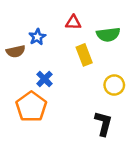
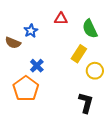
green semicircle: (108, 35) -> (90, 29), turned 72
brown semicircle: (16, 51) -> (13, 43), turned 35
yellow rectangle: (84, 55) -> (79, 54), moved, turned 54

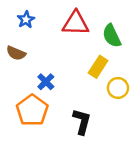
red triangle: (61, 19) -> (76, 23), size x1.6
blue star: (31, 31) -> (26, 20), moved
black L-shape: (86, 103) -> (82, 122), moved

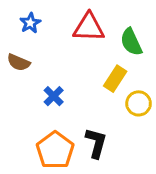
orange pentagon: (32, 110) -> (55, 150), moved

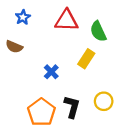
blue cross: (54, 96) -> (51, 72), moved
yellow circle: (139, 103) -> (104, 101), moved

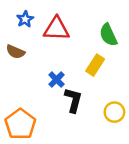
red triangle: (67, 20) -> (56, 29), moved
black L-shape: (72, 107) -> (73, 100), moved
orange pentagon: (41, 112) -> (20, 124), moved

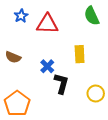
green semicircle: (108, 35) -> (92, 16), moved
brown semicircle: (15, 52) -> (13, 57), moved
yellow rectangle: (95, 65) -> (80, 54), turned -36

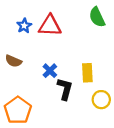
blue star: (21, 16) -> (24, 26), moved
yellow rectangle: (80, 54) -> (87, 73), moved

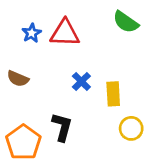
green semicircle: (97, 17) -> (126, 22), turned -30
blue cross: (50, 71) -> (81, 81), moved
black L-shape: (65, 89) -> (62, 127), moved

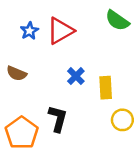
red triangle: (65, 33) -> (60, 31), turned -32

